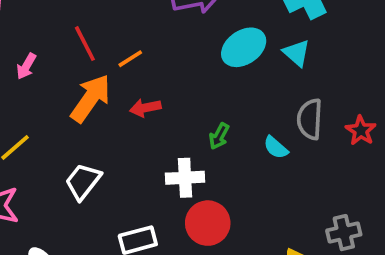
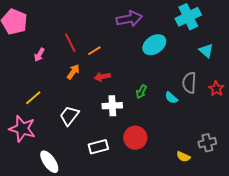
cyan triangle: (297, 53) -> (206, 51), moved
orange arrow: (91, 98) -> (73, 72), size x0.6
white cross: (185, 178) -> (112, 106), moved

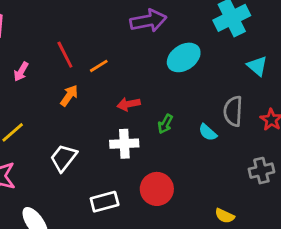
red arrow: (102, 77) -> (129, 104), moved
gray cross: (207, 143) -> (261, 171), moved

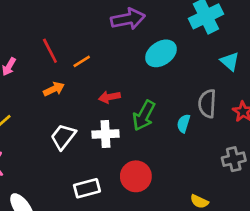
orange arrow: (69, 96) -> (54, 89), turned 30
green arrow: (165, 124) -> (144, 116), size x1.6
cyan semicircle: (208, 132) -> (183, 123), turned 66
white trapezoid: (64, 158) -> (63, 137), moved

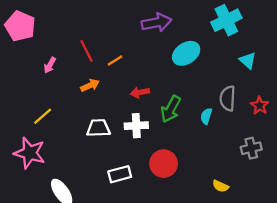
white trapezoid: (63, 137) -> (98, 128), turned 50

